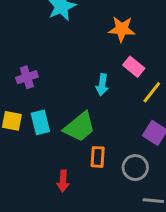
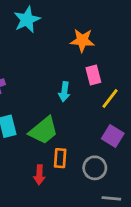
pink rectangle: (134, 67) -> (93, 75), turned 36
red arrow: (63, 181) -> (39, 175), moved

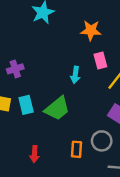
orange rectangle: (60, 158) -> (76, 149), moved
red arrow: (39, 175) -> (34, 154), moved

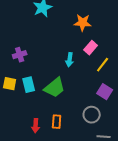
pink rectangle: (100, 61) -> (91, 48), turned 56
orange rectangle: (76, 149) -> (57, 122), moved

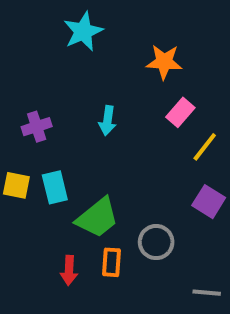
cyan arrow: (70, 60) -> (107, 121), moved
green trapezoid: (55, 88) -> (97, 218), moved
gray circle: (92, 115) -> (156, 242), moved

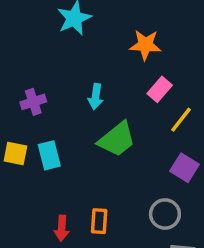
green trapezoid: (97, 218) -> (117, 139), moved
gray circle: (156, 242) -> (165, 214), moved

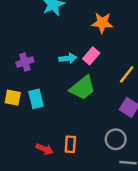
pink rectangle: (160, 89) -> (91, 56), moved
cyan arrow: (96, 97) -> (68, 58), turned -105
red arrow: (62, 228) -> (45, 149), turned -70

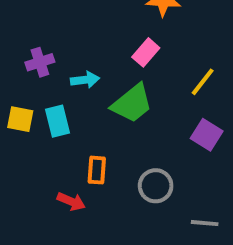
cyan arrow: (68, 58) -> (85, 80), moved
gray circle: (116, 139) -> (156, 186), moved
orange rectangle: (70, 144) -> (97, 170), moved

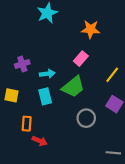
cyan rectangle: (58, 121) -> (45, 96), moved
orange rectangle: (97, 170) -> (27, 124), moved
gray circle: (156, 186) -> (86, 118), moved

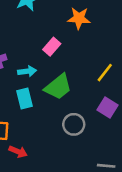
pink rectangle: (81, 59) -> (52, 47), moved

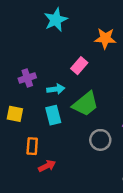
red arrow: (18, 152) -> (47, 166), turned -49

